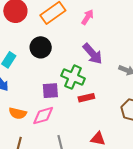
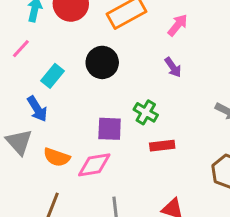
purple arrow: (93, 54) -> (173, 67), moved, size x0.6
green cross: (73, 77) -> (146, 112), size x0.7

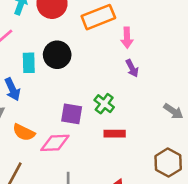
pink arrow: (178, 25) -> (127, 38), moved, turned 132
black circle: (102, 62) -> (57, 55), moved
cyan rectangle: (52, 76) -> (29, 63), turned -48

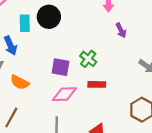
purple arrow: (132, 68) -> (121, 30), moved
pink diamond: (55, 143) -> (64, 94), moved

